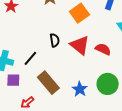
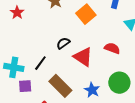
black semicircle: (55, 40) -> (63, 43), turned -112
red triangle: (80, 45) -> (83, 57), moved

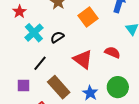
black semicircle: (63, 43) -> (57, 37), moved
cyan cross: (14, 67) -> (34, 33), moved, turned 36

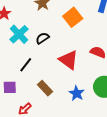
brown rectangle: (59, 87) -> (45, 88), size x0.7

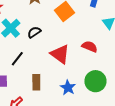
brown rectangle: (45, 88) -> (36, 82), turned 42

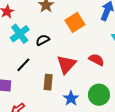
red triangle: (60, 54) -> (66, 64), turned 30
brown rectangle: (36, 82) -> (48, 82), moved

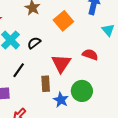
green circle: (99, 95) -> (82, 91), moved
blue star: (71, 98) -> (61, 100), moved

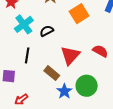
black line: (19, 70) -> (27, 55), turned -35
brown rectangle: (46, 84) -> (52, 73), turned -56

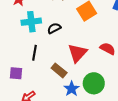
cyan cross: (24, 24) -> (31, 22), turned 30

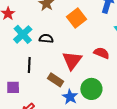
cyan cross: (31, 22) -> (23, 34), turned -30
black semicircle: (54, 28) -> (46, 39), turned 40

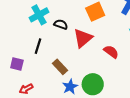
red triangle: (72, 60) -> (83, 38), moved

